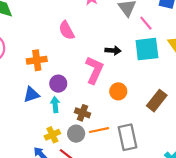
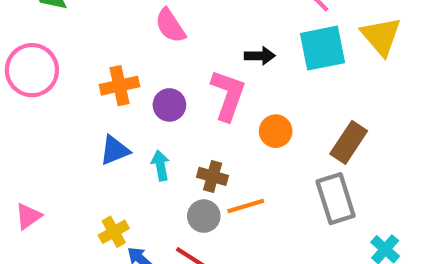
purple circle: (58, 84) -> (169, 105), moved
yellow cross: (52, 135) -> (114, 232), moved
gray rectangle: (127, 137) -> (336, 199), moved

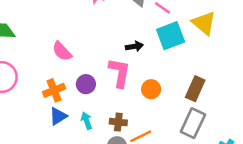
pink semicircle: (170, 26) -> (62, 51), moved
orange cross: (120, 86) -> (54, 90), moved
gray rectangle: (336, 199) -> (193, 123), turned 52

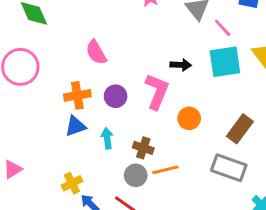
gray rectangle: (193, 123) -> (229, 168), turned 72

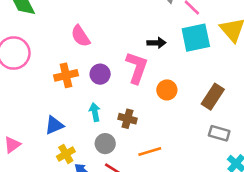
blue triangle: (75, 126) -> (54, 125), moved
gray rectangle: (229, 168) -> (219, 133), moved, size x0.7
orange line: (165, 170) -> (150, 152), moved
gray circle: (136, 175) -> (105, 144), moved

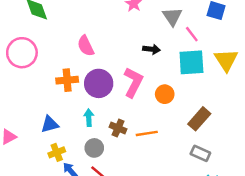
black arrow: (156, 43) -> (152, 49), moved
purple circle: (100, 74) -> (99, 83), size x1.5
orange circle: (167, 90) -> (165, 94), moved
orange line: (150, 152) -> (147, 133), moved

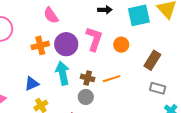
cyan arrow: (89, 118) -> (63, 73), size x1.6
gray circle: (94, 148) -> (86, 97), moved

